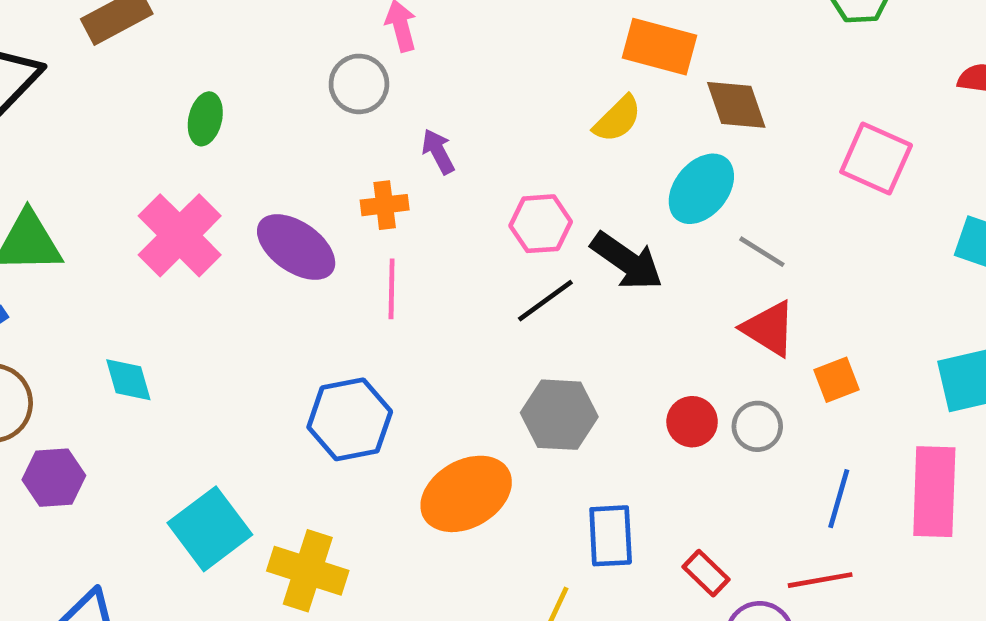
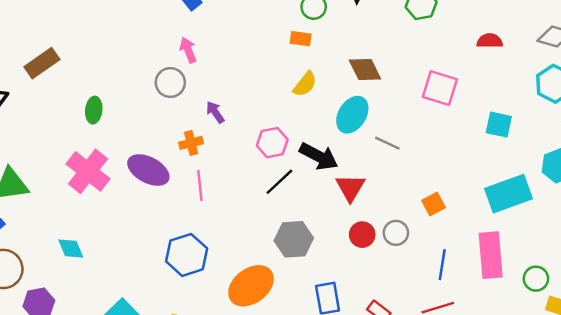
orange rectangle: (659, 47) -> (301, 39), moved, size x0.6
red triangle: (769, 329) -> (350, 188), moved, turned 36

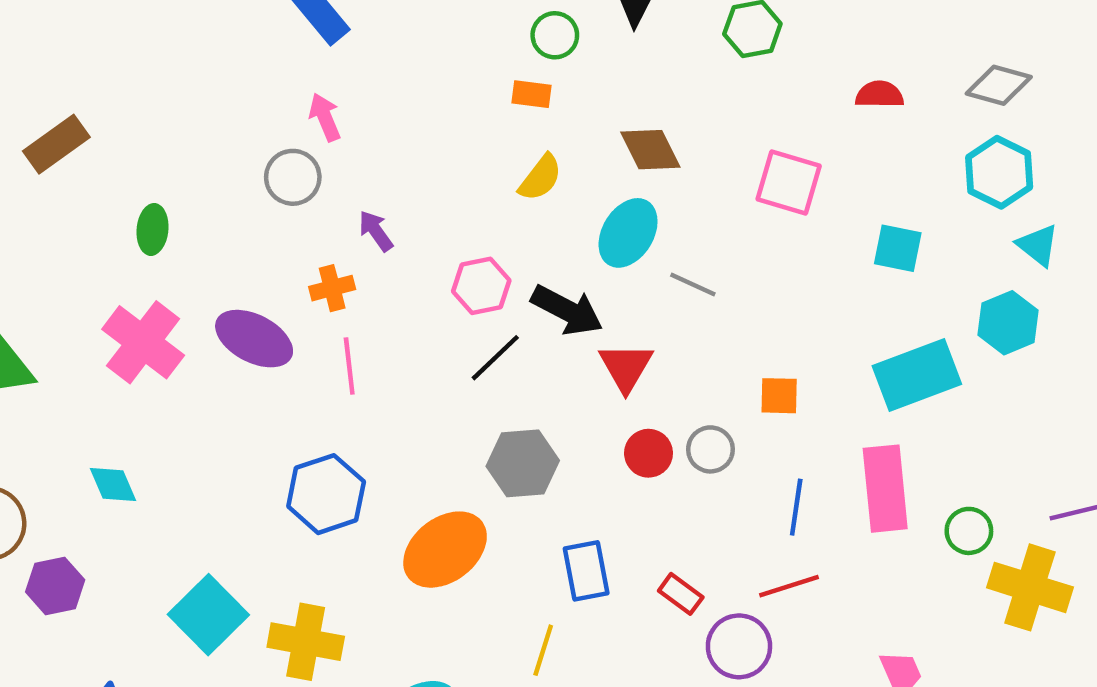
orange square: (434, 204) -> (779, 396), turned 30

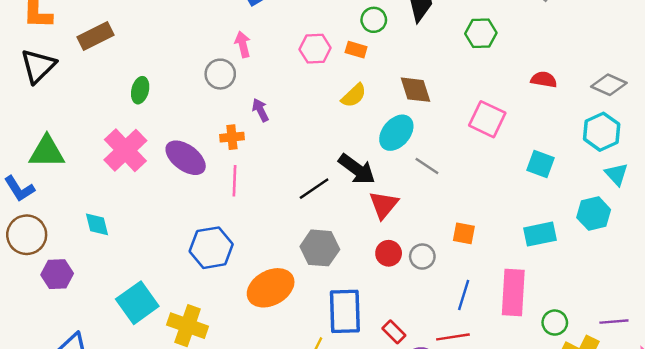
pink hexagon: (481, 286) -> (315, 49), moved
cyan rectangle: (917, 375) -> (540, 234), size x0.7
blue rectangle: (586, 571) -> (345, 311), size x1.4

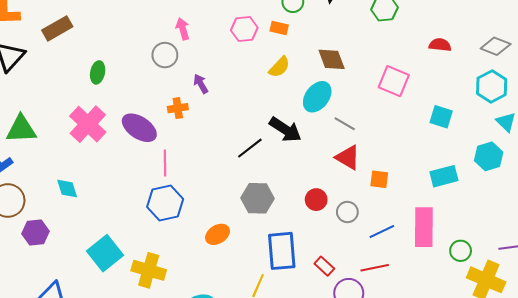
pink line: (235, 181) -> (165, 163), moved
red triangle: (384, 205) -> (348, 158), moved, turned -36
gray circle: (422, 257) -> (347, 212), moved
orange ellipse: (271, 288) -> (217, 234), size x0.6
blue line: (464, 295) -> (382, 232), turned 50

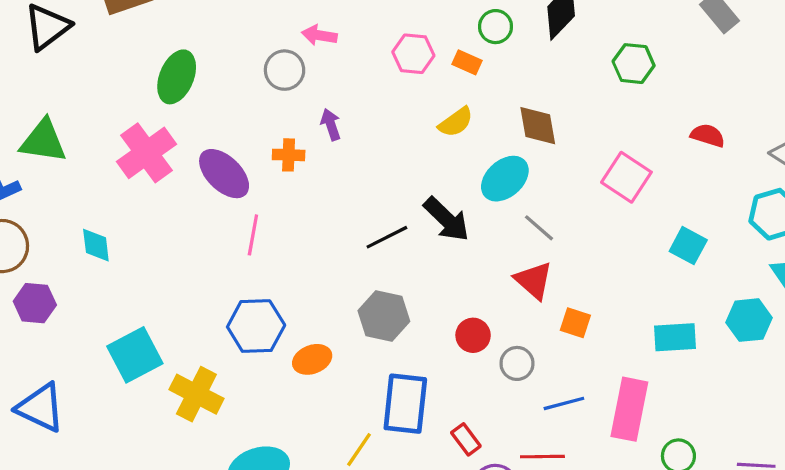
pink arrow: (183, 29) -> (319, 35), turned -75
green ellipse: (98, 72) -> (177, 77), size x1.5
blue hexagon: (165, 203) -> (256, 326), moved

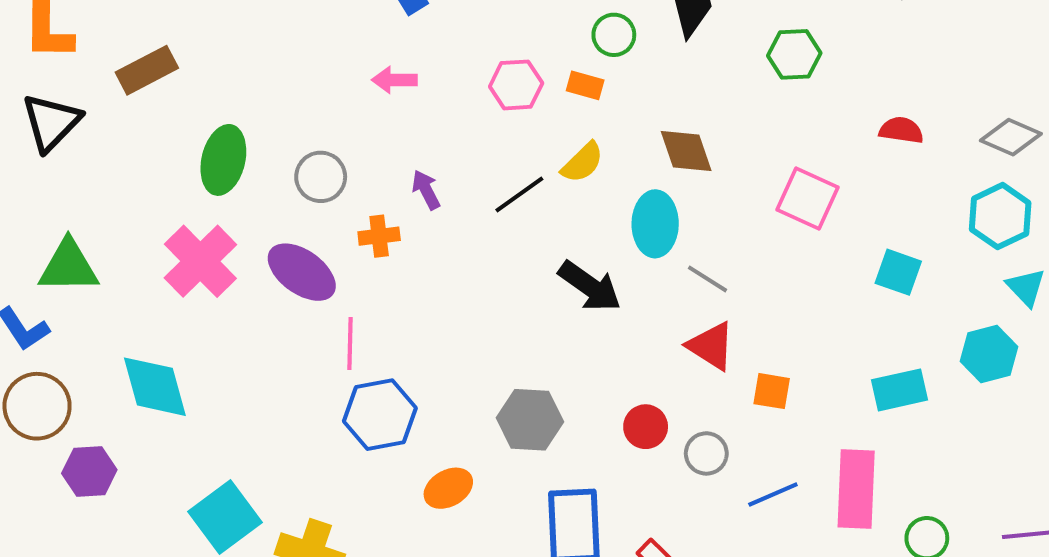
gray circle: (285, 70) -> (321, 177), moved
cyan ellipse: (505, 179) -> (655, 224), turned -39
black line: (387, 237) -> (519, 194), moved
cyan diamond: (96, 245) -> (155, 387), size x1.6
blue hexagon: (256, 326) -> (380, 415), moved

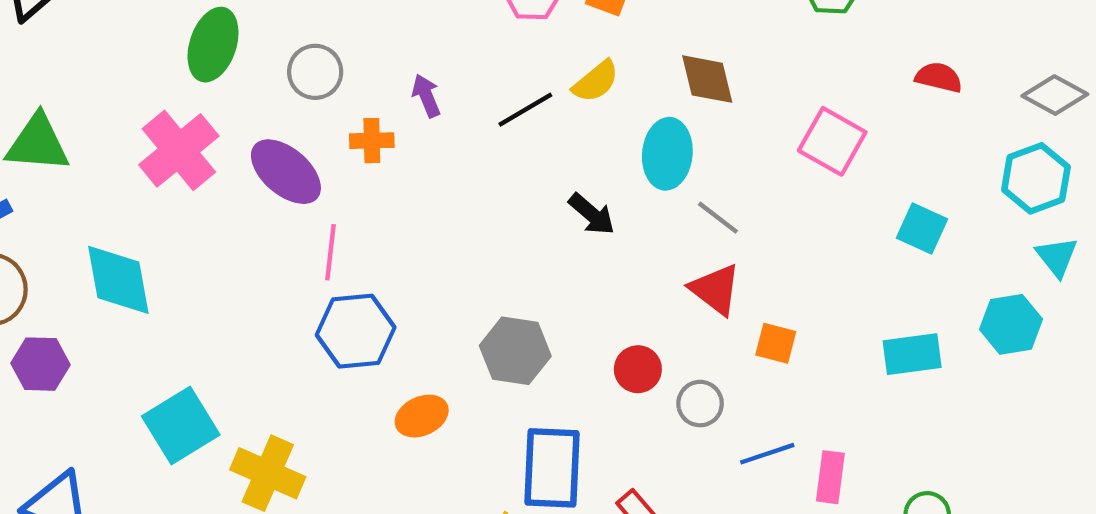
black arrow: (590, 286) -> (592, 214), size x0.7
pink rectangle: (856, 489) -> (830, 477), moved, size x0.6

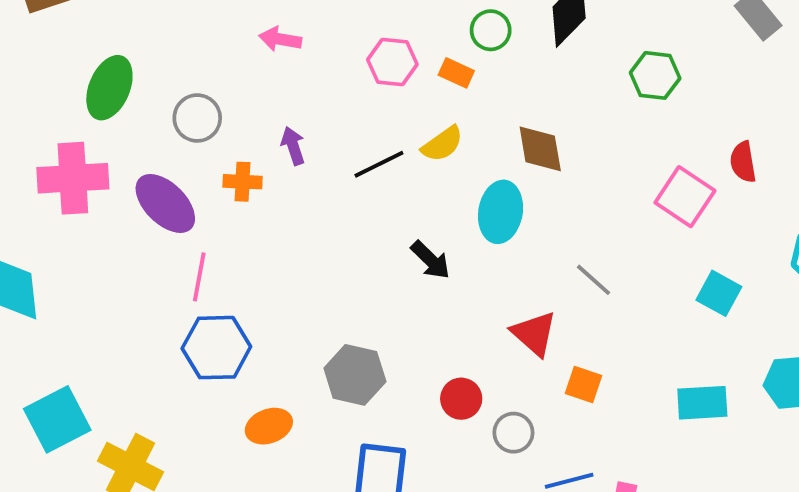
red semicircle: (939, 77) -> (743, 162), turned -117
pink square: (832, 141) -> (685, 197), moved
pink cross: (179, 150) -> (73, 178), turned 32
gray line: (718, 218) -> (593, 280), moved

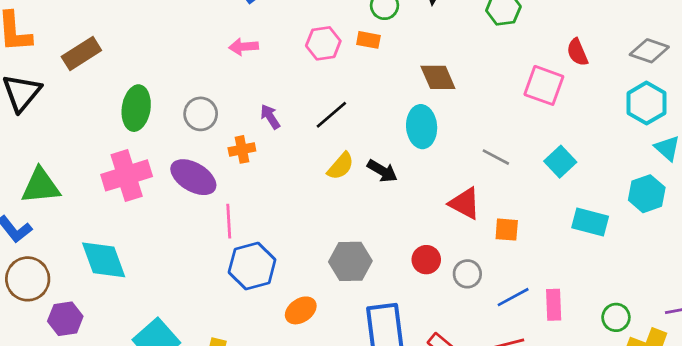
yellow semicircle: (442, 144) -> (341, 166), moved
cyan square: (719, 293) -> (560, 162), moved, turned 32
cyan rectangle: (702, 403) -> (590, 222), turned 32

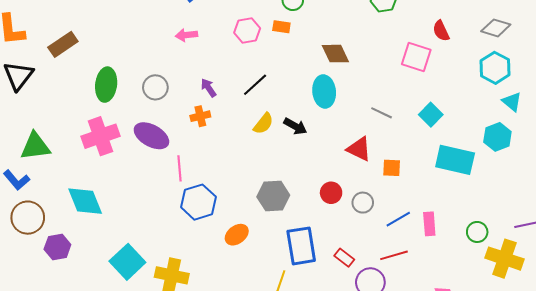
orange cross: (242, 149) -> (200, 116), moved
cyan rectangle: (590, 222) -> (455, 160), size x1.4

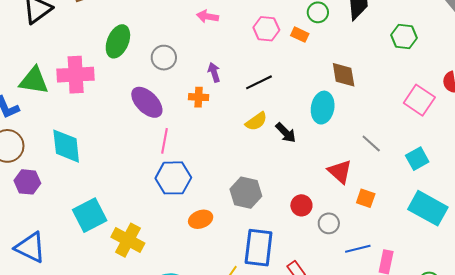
pink cross: (100, 136) -> (76, 75), moved

